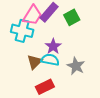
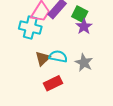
green square: (72, 17) -> (80, 14), turned -35
purple star: (53, 46) -> (84, 26), moved

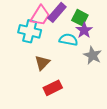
cyan semicircle: (58, 56) -> (68, 40), moved
gray star: (84, 63) -> (93, 55), moved

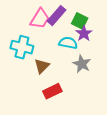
cyan cross: (30, 31) -> (22, 47), moved
gray star: (93, 55) -> (82, 64), moved

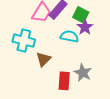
gray star: (82, 64) -> (83, 73), moved
red rectangle: (52, 91) -> (64, 81), moved, turned -60

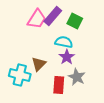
purple star: (85, 27) -> (67, 57), moved
cyan cross: (24, 41) -> (20, 75), moved

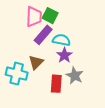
purple rectangle: (53, 16) -> (43, 35), moved
pink trapezoid: (37, 19) -> (34, 17), turned -30
green square: (75, 21) -> (50, 16), moved

